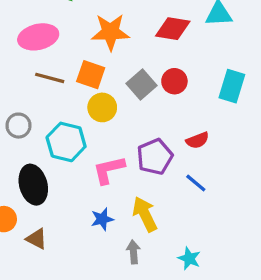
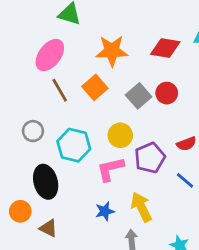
pink ellipse: (38, 37) -> (50, 55), turned -40
orange square: (91, 75) -> (95, 87), turned 30
brown line: (50, 78) -> (60, 90), turned 45
yellow circle: (102, 107) -> (120, 135), moved

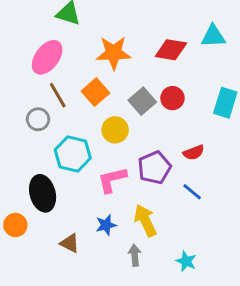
gray circle: (33, 131) -> (38, 119), moved
yellow circle: (120, 135) -> (115, 130), moved
brown triangle: (48, 228) -> (70, 243), moved

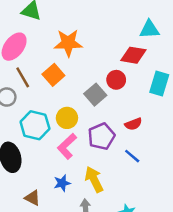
red diamond: (171, 50) -> (133, 55), moved
gray square: (142, 101) -> (95, 95), moved
yellow circle: (115, 130) -> (67, 118), moved
pink L-shape: (112, 180) -> (67, 146), turned -30

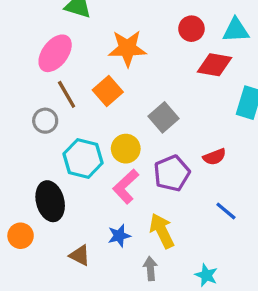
red circle: (116, 80) -> (191, 29), moved
blue line: (132, 156) -> (226, 211), moved

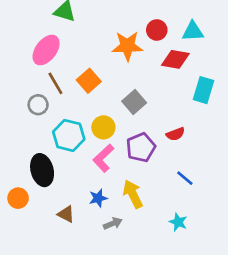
orange star: (127, 48) -> (127, 46), moved
gray arrow: (150, 269) -> (113, 223), moved, turned 72
cyan star: (206, 275) -> (178, 222), moved

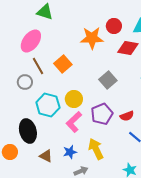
gray square: (134, 102) -> (108, 80), moved
red semicircle: (175, 134) -> (127, 116), moved
brown triangle: (66, 214) -> (46, 156), moved

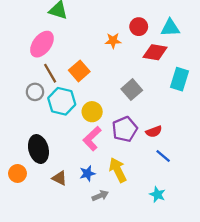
orange star: (92, 38) -> (113, 41), size x0.6
cyan hexagon: (48, 105) -> (62, 101), moved

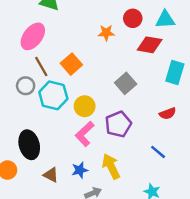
red semicircle: (154, 132) -> (168, 113), moved

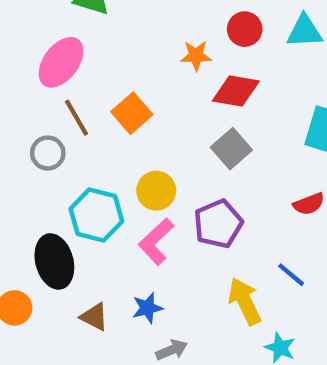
red diamond: (150, 45) -> (236, 91), moved
cyan hexagon: (53, 95) -> (96, 215), moved
yellow arrow: (111, 166) -> (245, 301), moved

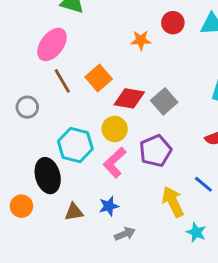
red diamond: (236, 91) -> (129, 98), moved
gray circle: (48, 153) -> (27, 107), moved
brown triangle: (94, 317) -> (74, 212), turned -36

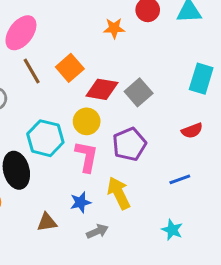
pink L-shape: (115, 162) -> (87, 156), turned 144
blue line: (203, 184) -> (180, 179), turned -60
yellow arrow: (173, 202) -> (119, 193), moved
brown triangle: (74, 212) -> (47, 222), moved

